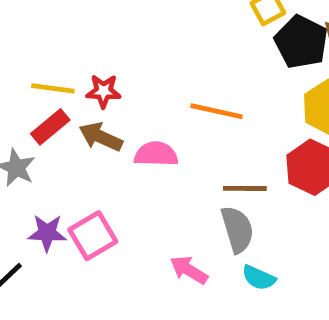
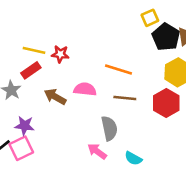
brown arrow: (101, 137) -> (55, 97), moved
brown line: (245, 188) -> (125, 98), moved
gray semicircle: (237, 229) -> (109, 128), moved
pink square: (93, 236) -> (21, 148), moved

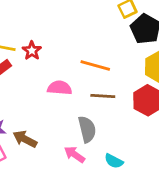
red star: (60, 54) -> (32, 51), turned 30
brown arrow: (55, 97) -> (25, 139), moved

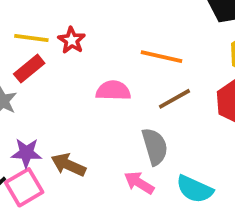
brown line: (103, 96) -> (174, 99), turned -30
cyan semicircle: (114, 161) -> (195, 189), size x1.4

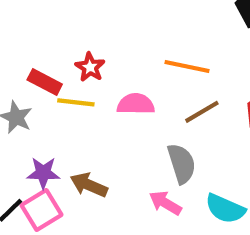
yellow line: (31, 38) -> (76, 102), moved
red star: (72, 40) -> (90, 67), moved
red rectangle: (29, 69) -> (45, 82), turned 68

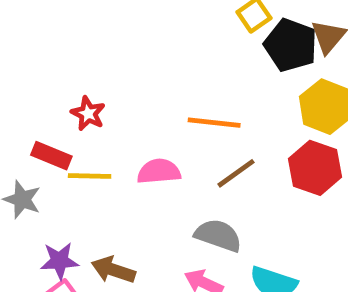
red star: (90, 67) -> (88, 114), moved
gray semicircle: (182, 164) -> (218, 235), turned -48

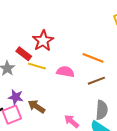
red star: (88, 114) -> (43, 41), size x1.5
gray semicircle: (218, 235) -> (102, 110), moved, turned 60

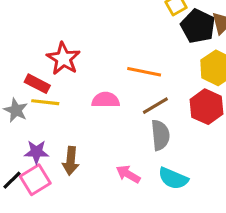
yellow line: (37, 66) -> (45, 102), moved
brown arrow: (36, 106) -> (71, 161), turned -108
gray semicircle: (102, 110) -> (160, 135), moved

